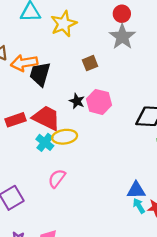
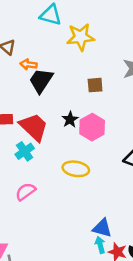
orange arrow: (24, 63) -> (28, 64), size x0.6
yellow ellipse: (65, 137) -> (76, 169), moved

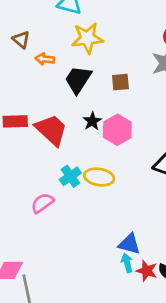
yellow star: (81, 37) -> (87, 38), moved
black trapezoid: (41, 81) -> (78, 80), moved
cyan cross: (25, 151) -> (70, 176), moved

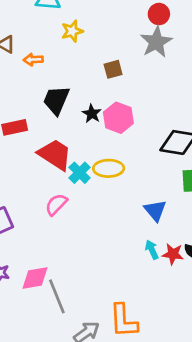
yellow star: (87, 38) -> (72, 31), size x0.7
black trapezoid: (78, 80) -> (56, 100), moved
red trapezoid: (51, 130) -> (55, 154), moved
blue triangle: (129, 244) -> (155, 210), moved, turned 45

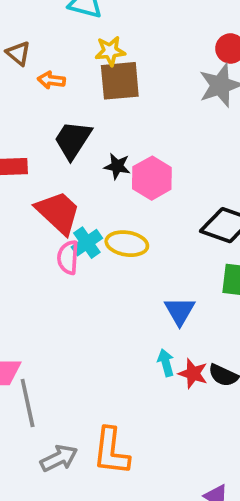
brown square: (113, 69) -> (120, 81), moved, size x1.6
black star: (92, 114) -> (117, 166), turned -30
pink semicircle: (56, 204) -> (68, 257), moved, turned -50

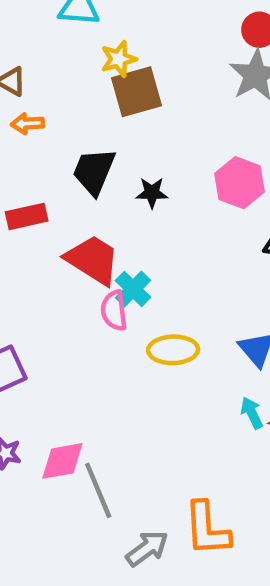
orange arrow: (51, 80) -> (28, 124), moved
pink hexagon: (152, 178) -> (240, 183), moved
yellow ellipse: (127, 244) -> (173, 350), moved

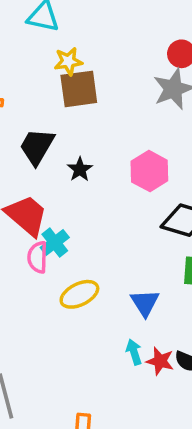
black star: (152, 193) -> (80, 169), turned 30
yellow ellipse: (173, 350) -> (79, 294), turned -33

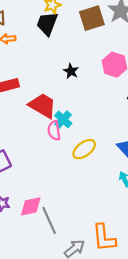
brown square: (79, 89) -> (92, 18), moved
black trapezoid: (37, 147) -> (47, 24), moved

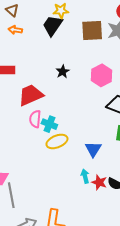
red trapezoid: (43, 106) -> (31, 95), turned -68
cyan cross: (63, 119) -> (49, 124), moved, turned -35

